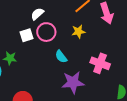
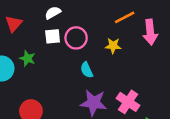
white semicircle: (37, 14) -> (53, 13), moved
pink cross: (100, 63) -> (128, 102), moved

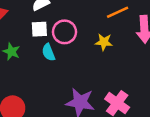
cyan semicircle: (87, 70) -> (48, 52), moved

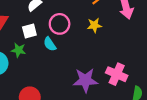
white square: (39, 29) -> (29, 31), moved

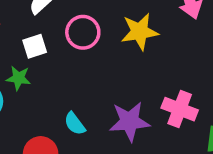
yellow star: (94, 25) -> (140, 32), size x1.5
cyan semicircle: (50, 44) -> (75, 124), moved

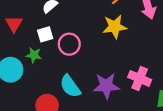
pink circle: (83, 32) -> (69, 44), moved
cyan semicircle: (75, 124) -> (70, 86), size x1.5

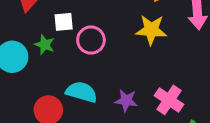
cyan semicircle: (70, 86) -> (82, 92), turned 130
purple star: (106, 86) -> (126, 100), size x0.7

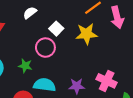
white square: (64, 22) -> (56, 29), moved, turned -32
green star: (45, 45) -> (25, 66), moved

